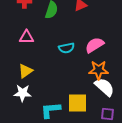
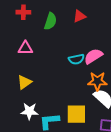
cyan semicircle: (67, 48) -> (76, 59), moved
white star: (23, 93) -> (29, 111), moved

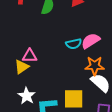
pink triangle: (25, 48) -> (30, 56), moved
white star: (29, 111) -> (27, 96), turned 30

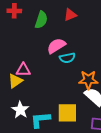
pink semicircle: (91, 41) -> (56, 46), moved

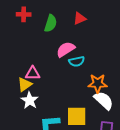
white star: (20, 110) -> (30, 100), moved

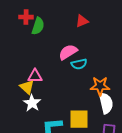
green semicircle: (51, 23) -> (38, 26), moved
yellow triangle: (25, 84) -> (27, 87), turned -42
white semicircle: (104, 100) -> (106, 103), turned 35

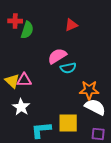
yellow triangle: (27, 87) -> (12, 81), moved
white semicircle: (106, 103) -> (95, 107), turned -50

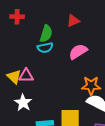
green semicircle: (27, 30) -> (46, 34), moved
pink semicircle: (57, 56) -> (78, 52), moved
cyan semicircle: (68, 68) -> (45, 48), moved

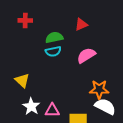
green semicircle: (46, 34) -> (54, 37), turned -120
pink triangle: (26, 76) -> (52, 110), moved

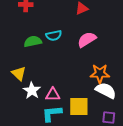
green semicircle: (54, 37) -> (33, 42), moved
yellow triangle: (22, 80) -> (19, 74), moved

